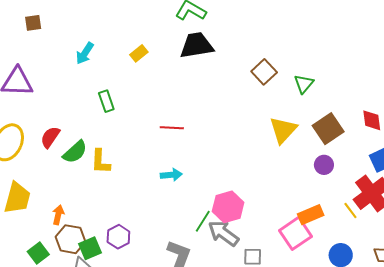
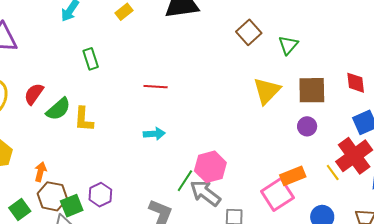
brown square: (328, 129) -> (312, 90), turned 32

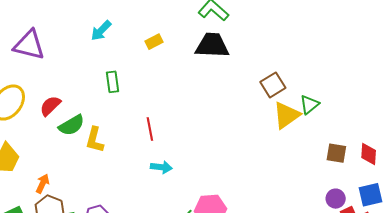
red line: (156, 87) -> (150, 129), moved, turned 65
brown square: (312, 90) -> (336, 153), moved, size x0.7
yellow triangle: (267, 91) -> (286, 115), moved
purple circle: (307, 126) -> (336, 199), moved

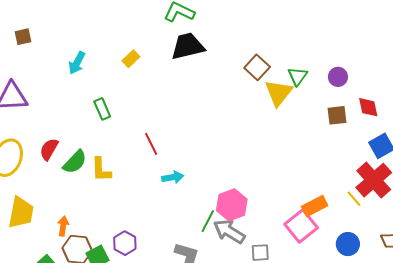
purple circle: (336, 199) -> (338, 77), moved

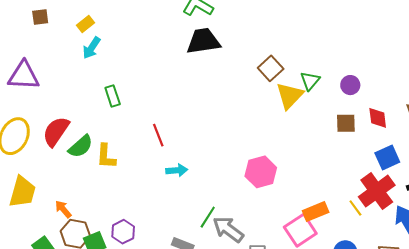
yellow rectangle: (131, 59) -> (85, 24), moved
red semicircle: (49, 149) -> (56, 131), size x1.4
pink hexagon: (232, 205) -> (261, 172), moved
orange arrow: (63, 226) -> (63, 209), turned -54

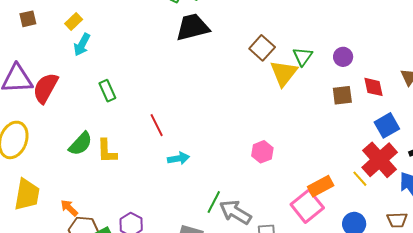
red semicircle: (56, 131) -> (46, 88), moved
pink hexagon: (261, 172) -> (262, 152), size x0.7

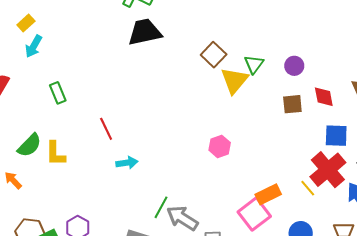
blue square: (387, 125) -> (336, 136), turned 30
pink hexagon: (262, 152) -> (220, 146), moved
orange arrow: (69, 208) -> (13, 180), moved

